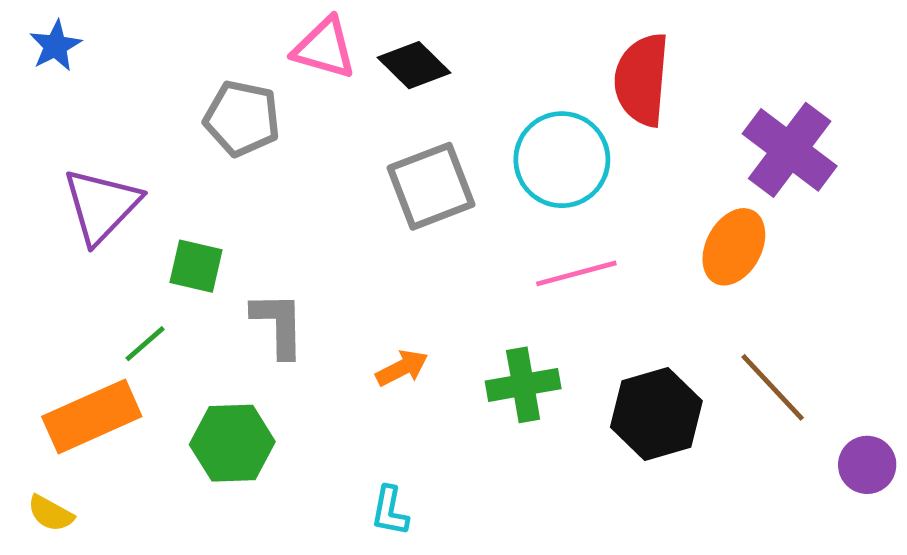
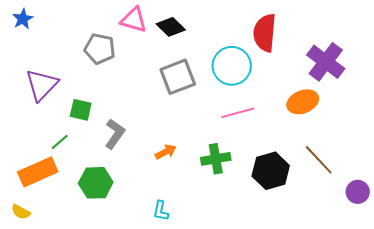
orange ellipse: (734, 247) -> (303, 102), turned 40
gray L-shape: (278, 324) -> (115, 134), turned 36

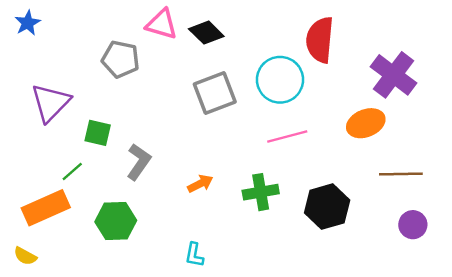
brown line: (319, 160) -> (401, 174), moved, turned -48
purple circle: (358, 192) -> (413, 225), moved

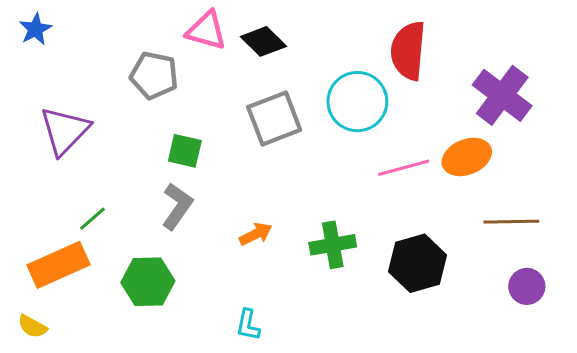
green square: (98, 133) -> (185, 151), moved
pink line: (287, 136) -> (404, 168), moved

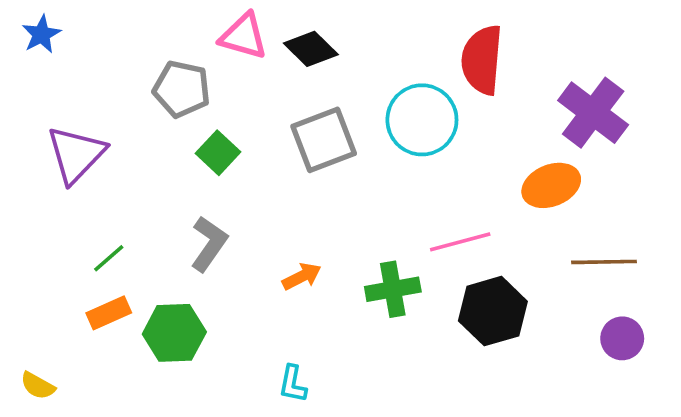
green square: (185, 151) -> (218, 153), moved, turned 30
pink line: (404, 168) -> (460, 242), moved
orange rectangle: (59, 265) -> (109, 313), moved, size x0.6

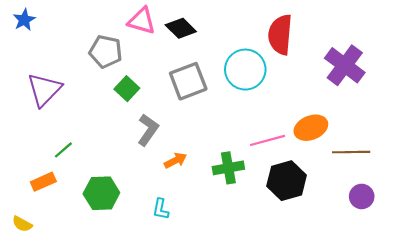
orange ellipse: (551, 185) -> (311, 128), moved
gray L-shape: (209, 244) -> (148, 130), moved
orange rectangle: (109, 313) -> (43, 182), moved
cyan L-shape: (293, 384) -> (161, 209), moved

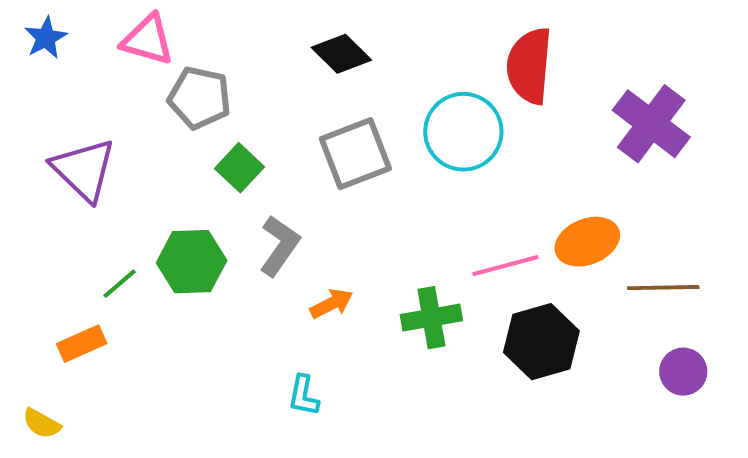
pink triangle: (142, 21) -> (148, 40), moved
purple triangle: (44, 90) -> (84, 170), turned -30
green hexagon: (101, 193) -> (192, 262), moved

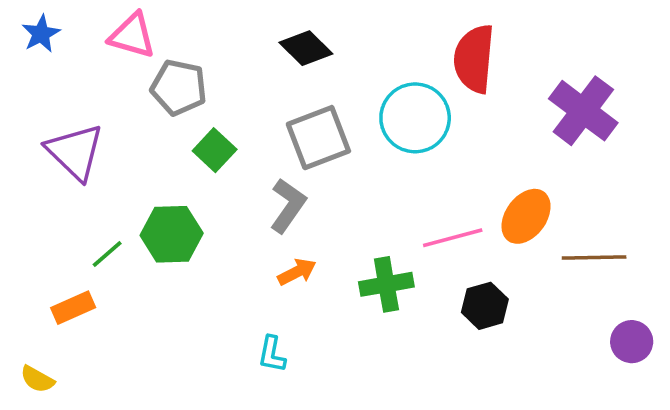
orange ellipse: (587, 242) -> (526, 216), turned -32
gray L-shape: (280, 246) -> (288, 206), moved
black hexagon: (541, 342) -> (485, 306), size x0.7
purple circle: (683, 372) -> (632, 342), moved

